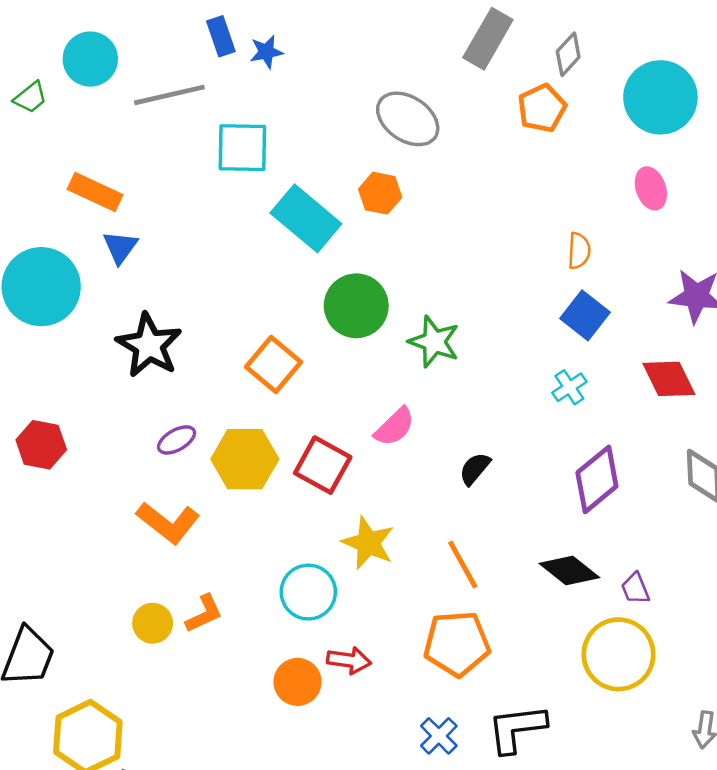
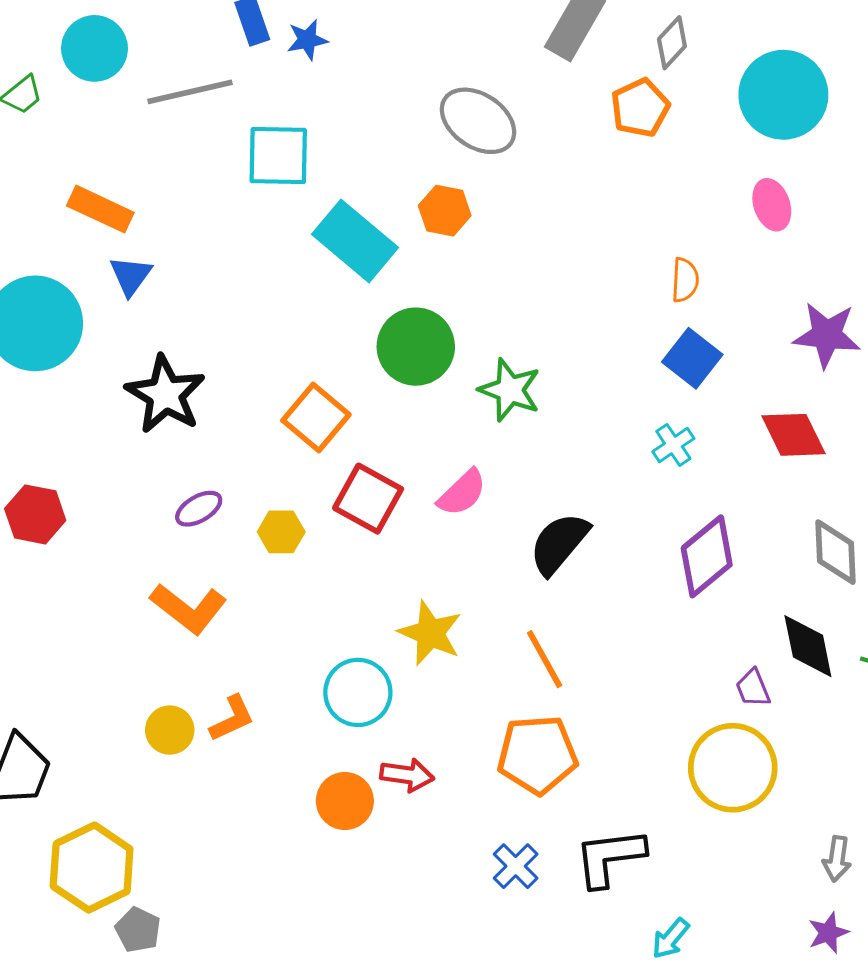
yellow hexagon: (245, 459) -> (281, 532), size x0.6
red square: (323, 465) -> (368, 499), moved
black semicircle: (475, 469) -> (559, 543), size x1.6
black diamond: (569, 571) -> (808, 646), moved, turned 40

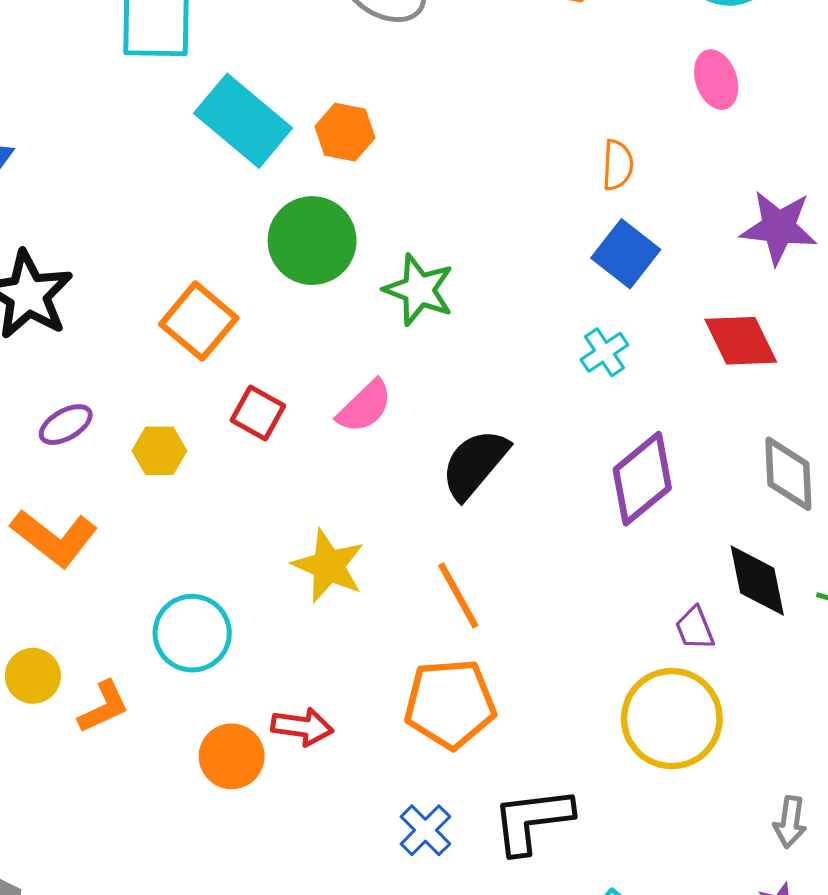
orange hexagon: (445, 211) -> (345, 132), moved
red square: (368, 499) -> (258, 413), size x0.7
cyan circle: (358, 692) -> (192, 633), moved
orange L-shape: (232, 719) -> (103, 707), moved

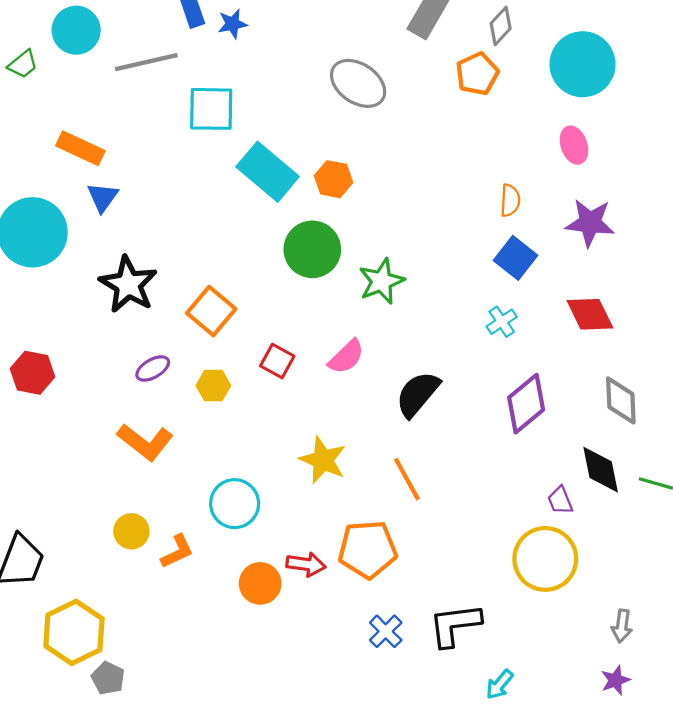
purple star: (779, 227) -> (590, 223), moved
green star: (419, 290) -> (381, 281), turned 30
orange square: (199, 321) -> (211, 311), moved
orange pentagon: (450, 704) -> (368, 549), moved

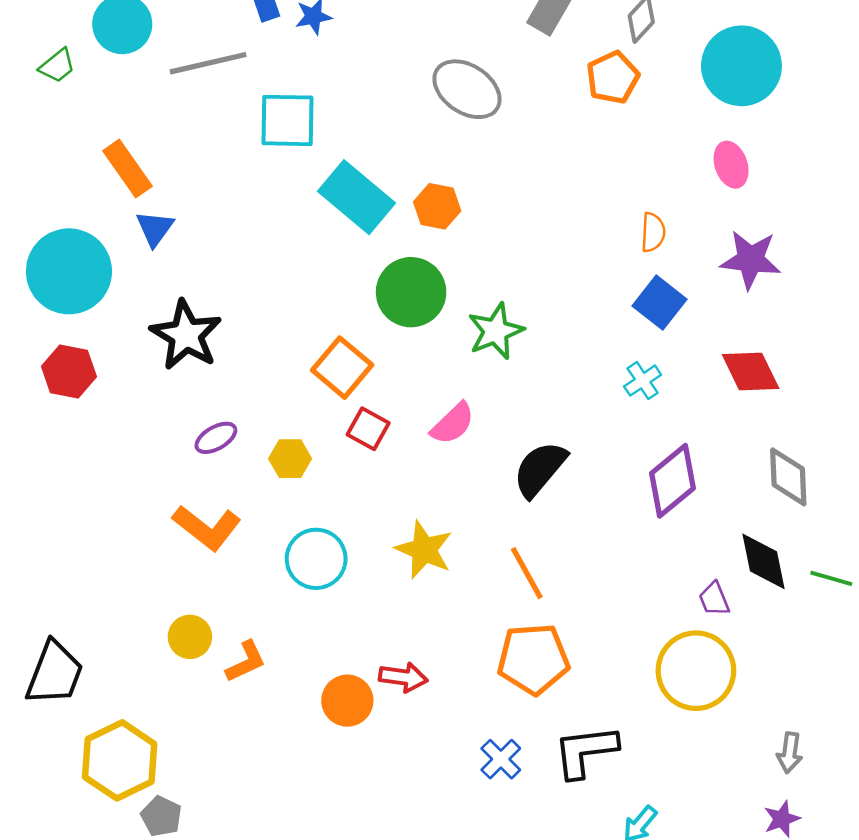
orange rectangle: (80, 148) -> (127, 169), turned 30
orange square: (211, 311) -> (342, 368), moved
red hexagon: (32, 373) -> (69, 371), moved
cyan circle: (235, 504) -> (316, 559), moved
orange pentagon: (368, 549) -> (533, 659), moved

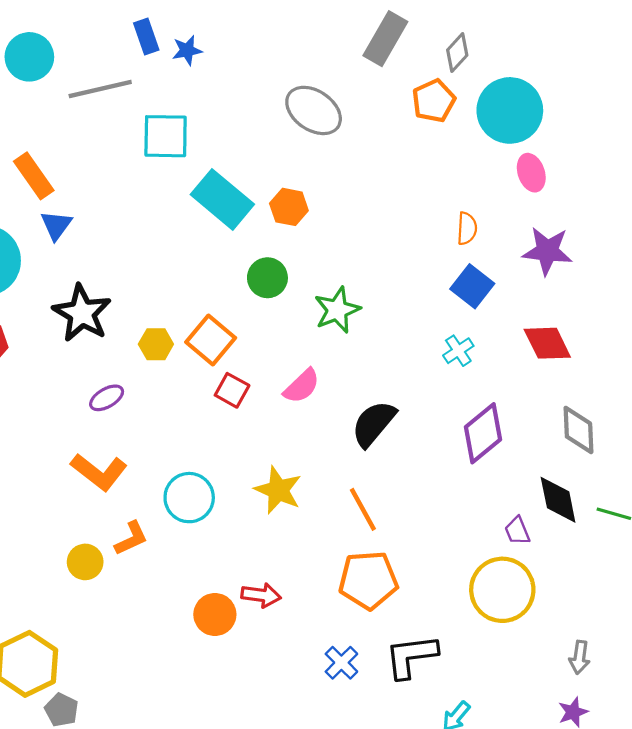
cyan circle: (741, 66) -> (510, 110), moved
green circle: (411, 292) -> (267, 278), size x0.7
yellow hexagon: (290, 459) -> (156, 344), moved
orange L-shape: (246, 662) -> (131, 538), moved

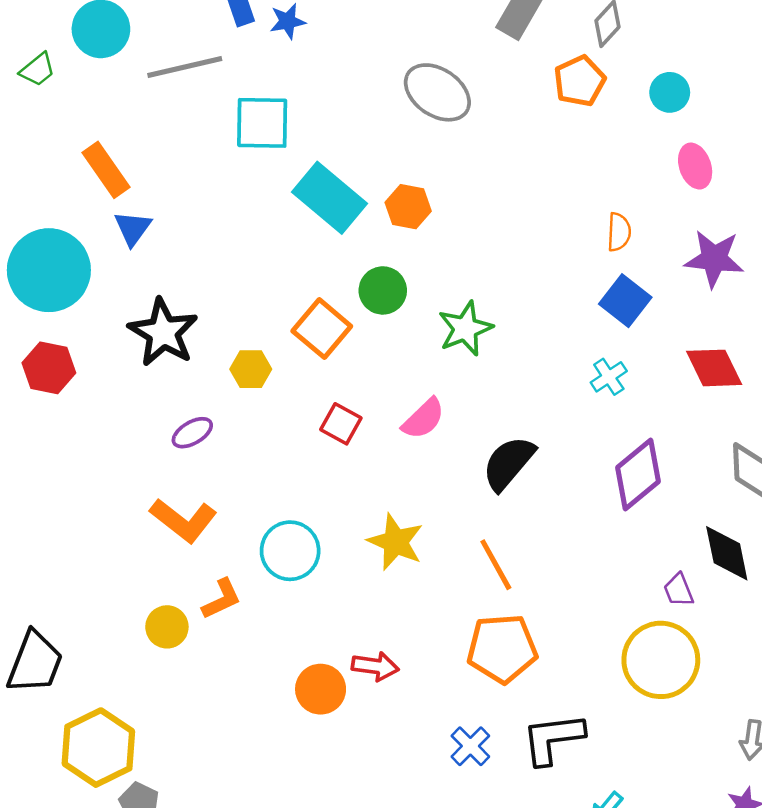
cyan circle: (510, 110) -> (670, 92), size x0.5
orange square: (211, 340) -> (322, 329), moved

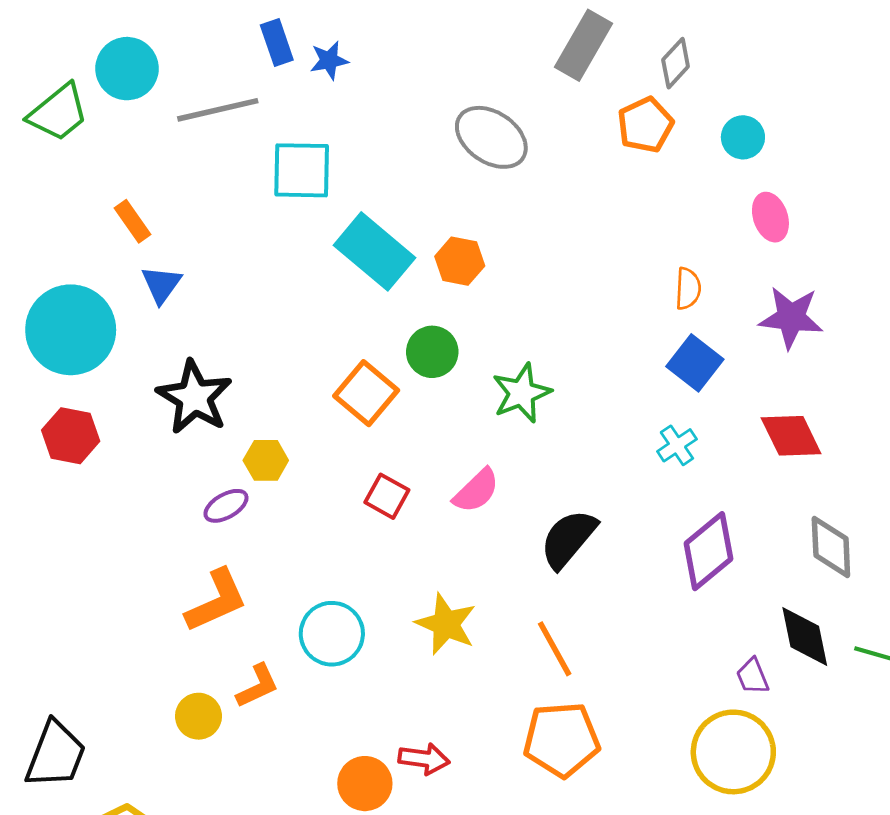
green trapezoid: (37, 70) -> (58, 113), size x1.6
orange rectangle: (106, 170) -> (132, 221), size x0.7
yellow hexagon: (251, 369) -> (266, 460), moved
orange L-shape: (183, 520) -> (216, 601), turned -62

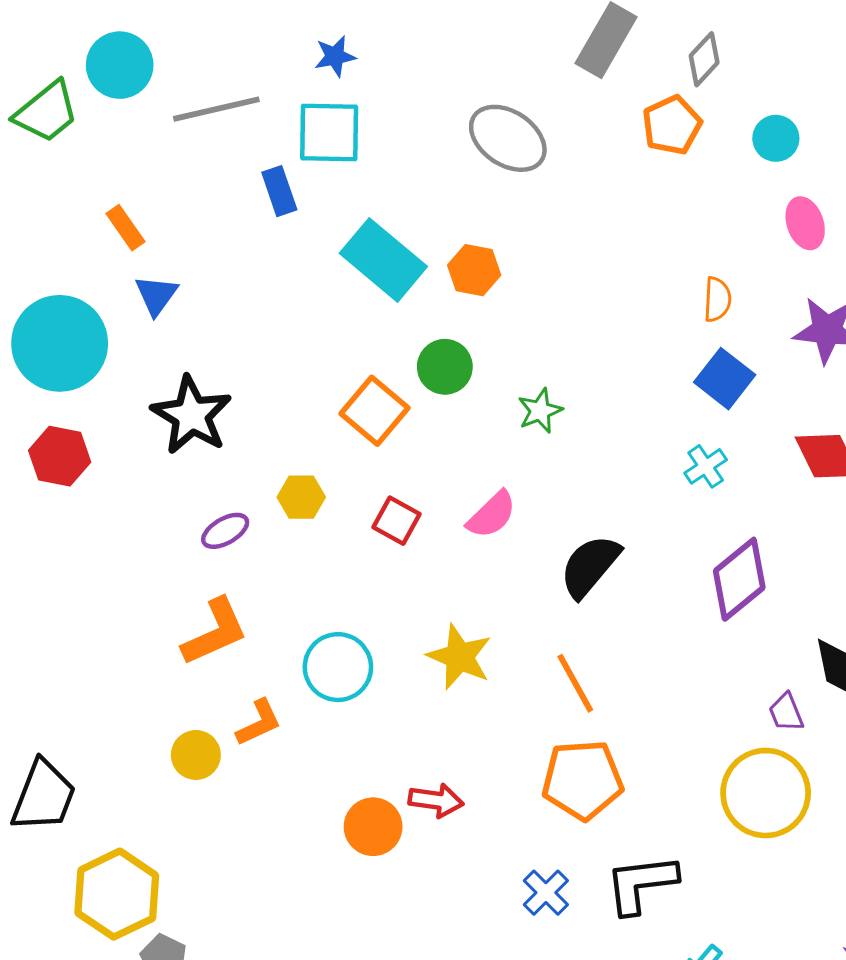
blue rectangle: (277, 42) -> (279, 191), moved
cyan square: (302, 170) -> (329, 132), moved
green star: (522, 393) -> (540, 411), size x0.7
yellow hexagon: (266, 460) -> (301, 497), moved

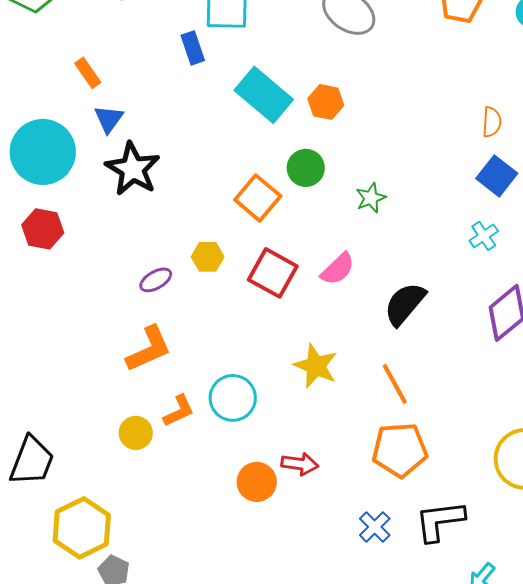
black star: (191, 415) -> (133, 169), moved
red square: (397, 521) -> (273, 273), size x1.5
cyan circle: (338, 667) -> (233, 398), moved

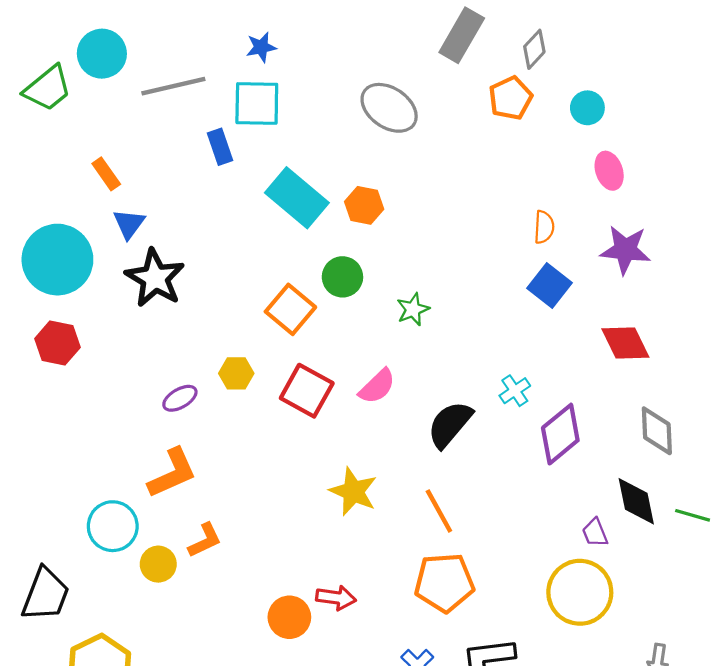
cyan cross: (484, 236) -> (515, 391), moved
cyan circle: (233, 398) -> (113, 526), moved

